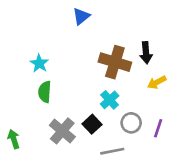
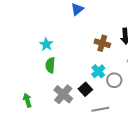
brown cross: (115, 62) -> (102, 43), size x0.7
gray circle: (131, 123) -> (114, 80), moved

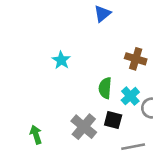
green semicircle: (50, 65) -> (105, 88), moved
black square: (85, 89) -> (113, 120), turned -32

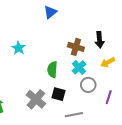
cyan cross: (130, 96) -> (79, 67), moved

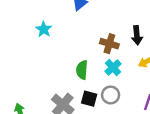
cyan star: (18, 48) -> (44, 29), moved
gray circle: (88, 85) -> (111, 95), moved

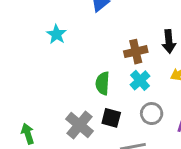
brown cross: (109, 44) -> (136, 52), turned -30
gray circle: (111, 95) -> (152, 114), moved

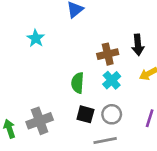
gray circle: (152, 114) -> (112, 114), moved
gray cross: (80, 125) -> (40, 121), moved, turned 30

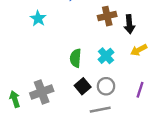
brown cross: (108, 54) -> (107, 16), moved
black square: (85, 114) -> (83, 86), turned 35

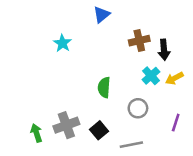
cyan cross: (106, 56) -> (151, 76), moved
black square: (83, 86) -> (99, 130), moved
gray circle: (106, 86) -> (138, 108), moved

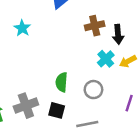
green semicircle: (104, 87) -> (62, 82), moved
black square: (99, 130) -> (57, 110), turned -35

